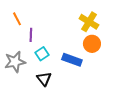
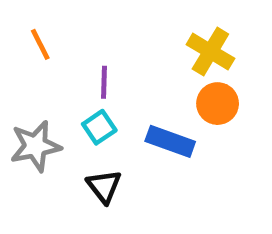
purple line: (31, 35) -> (104, 82), moved

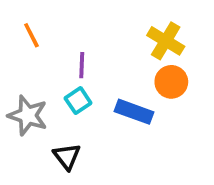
gray star: (35, 146) -> (28, 115), turned 30
black triangle: (104, 186) -> (67, 156), moved

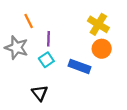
orange line: (31, 35) -> (29, 21), moved
gray star: (28, 115) -> (16, 48), moved

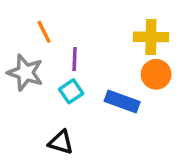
yellow cross: (98, 24) -> (151, 37), turned -30
black triangle: (40, 93) -> (61, 142), turned -35

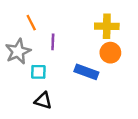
gray star: (25, 73) -> (18, 51), turned 30
cyan square: (71, 91) -> (38, 72), moved, turned 35

